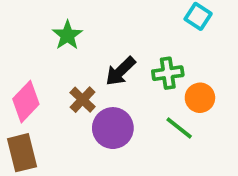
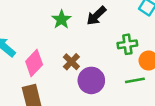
black arrow: (120, 71) -> (96, 16), moved
green line: (179, 128) -> (135, 80), turned -48

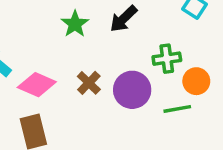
pink diamond: (34, 63) -> (37, 85), turned 70
purple circle: (91, 80) -> (132, 90), moved

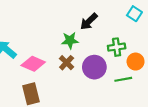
green star: (75, 24) -> (70, 40), moved, turned 30

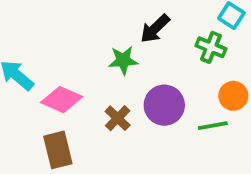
green cross: (117, 47) -> (211, 47), moved, turned 30
brown cross: (67, 63) -> (118, 118), moved

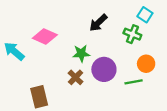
green star: (123, 60) -> (81, 53), moved
pink diamond: (62, 100) -> (45, 36), moved

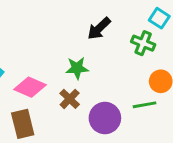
pink diamond: (45, 36) -> (30, 87), moved
purple circle: (104, 69) -> (105, 118), moved

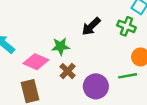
black arrow: (99, 28) -> (91, 26), moved
green star: (77, 68) -> (61, 46), moved

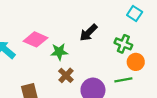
green cross: (126, 26) -> (123, 44), moved
pink diamond: (36, 62) -> (36, 39), moved

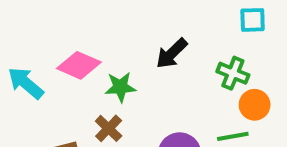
cyan square: (135, 13) -> (253, 20), turned -35
brown cross: (66, 75) -> (109, 128), moved

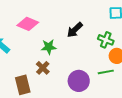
pink diamond: (79, 65) -> (28, 24), moved

